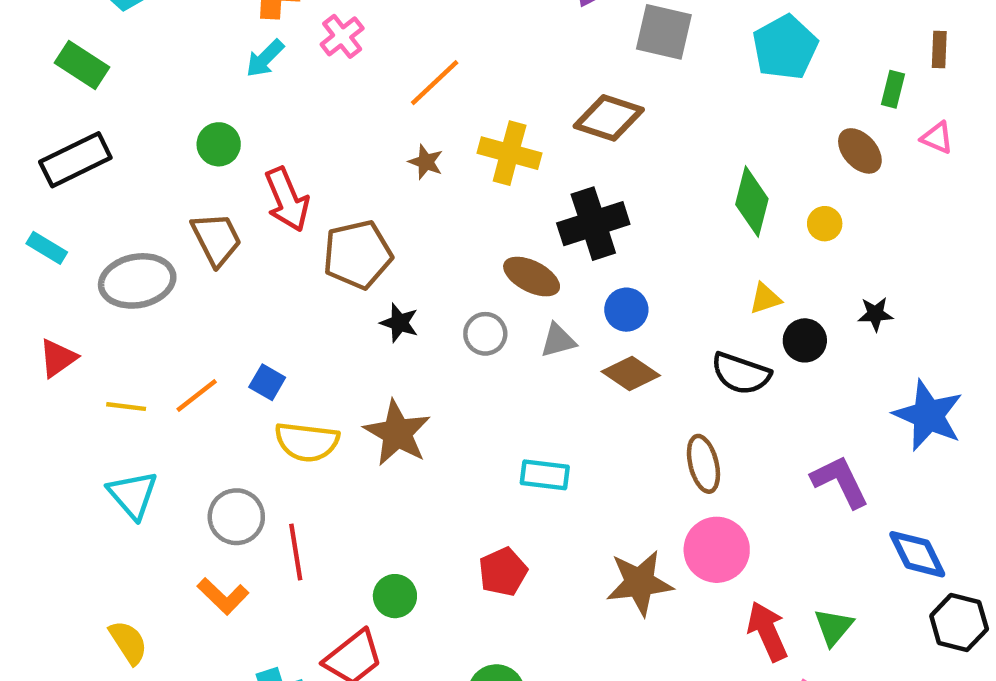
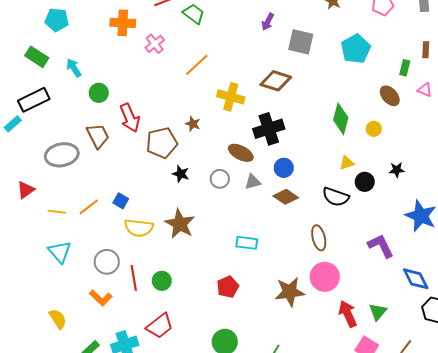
cyan arrow: (265, 58) -> (74, 68), moved, turned 102
brown star: (426, 162) -> (193, 124), moved
cyan rectangle: (47, 248) -> (13, 124), moved, turned -72
green circle: (395, 596) -> (162, 281), moved

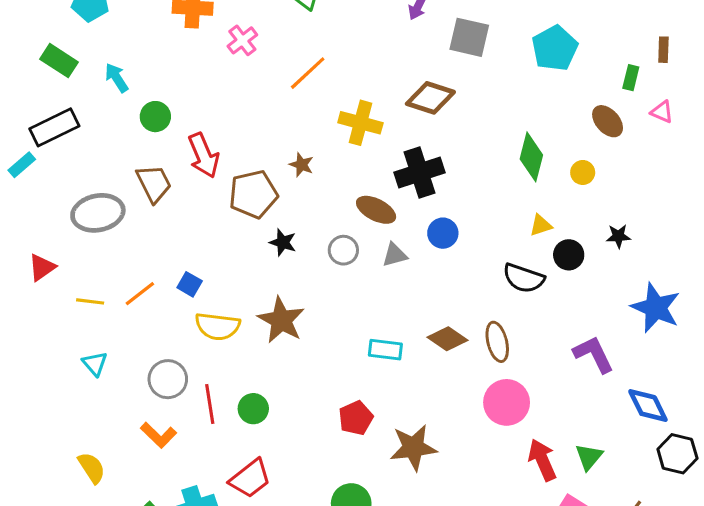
brown diamond: (286, 197) -> (447, 339), moved
cyan triangle: (60, 252) -> (95, 364), size x0.7
brown star: (290, 292) -> (413, 448), moved

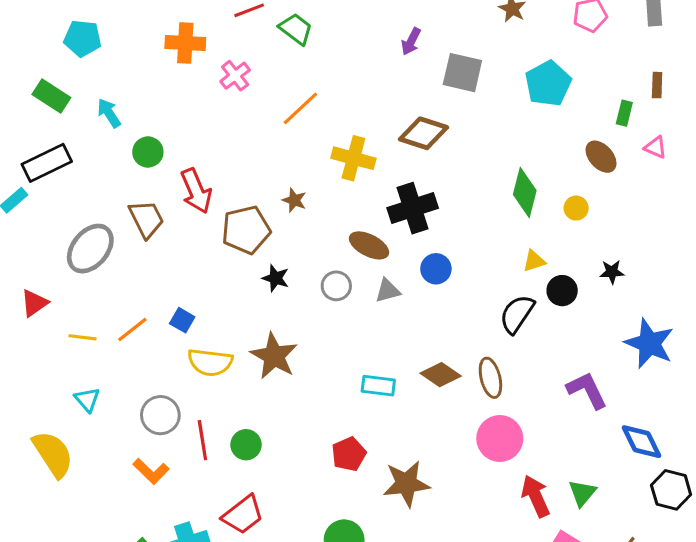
gray ellipse: (98, 213) -> (90, 249), turned -39
black semicircle: (524, 278) -> (517, 314), turned 105
yellow semicircle: (92, 468) -> (53, 454), moved, size x1.5

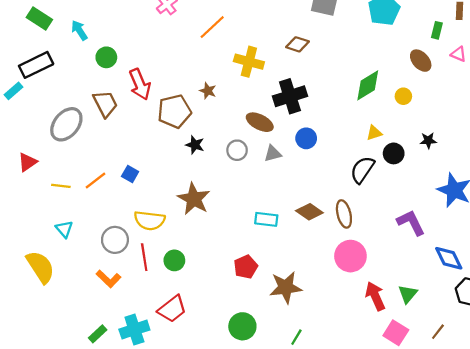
brown diamond: (423, 133) -> (298, 44), size x0.7
green diamond: (525, 192) -> (368, 85), turned 44
yellow semicircle: (210, 362) -> (150, 220), moved

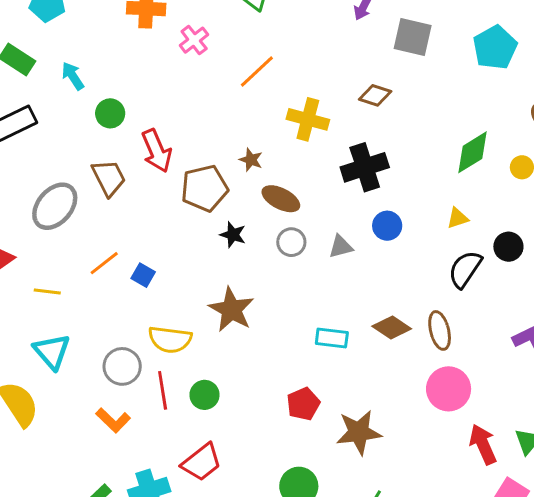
brown ellipse: (260, 122) -> (281, 199), moved
yellow triangle: (374, 133) -> (458, 218), moved
orange line: (96, 180) -> (104, 263), moved
cyan triangle: (64, 229) -> (52, 351), size x1.5

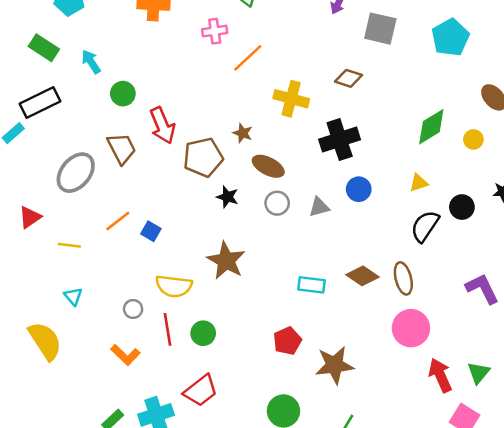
pink cross: (194, 40) -> (215, 31), moved, turned 30
cyan triangle: (52, 351) -> (73, 296), size x0.6
gray circle: (122, 366) -> (133, 309), size x0.6

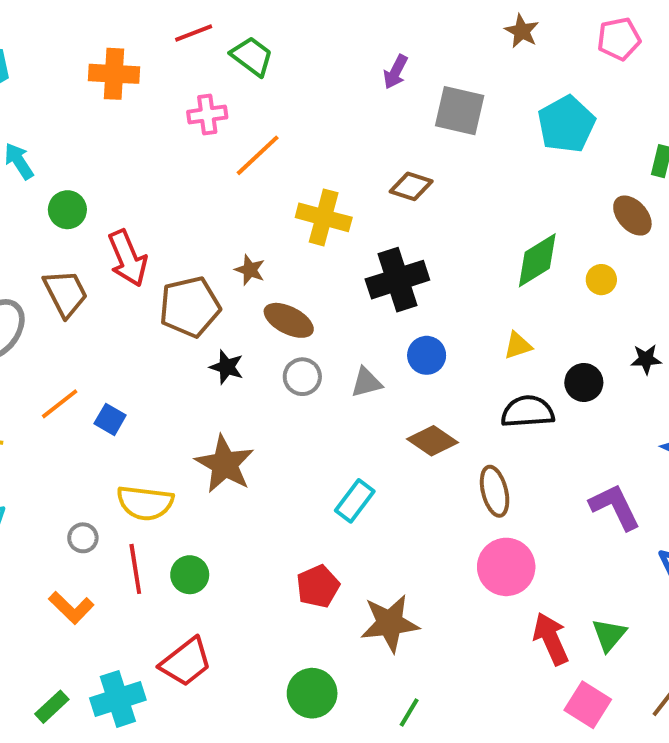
black semicircle: (425, 226) -> (528, 412), turned 52
brown diamond: (363, 276) -> (432, 441), moved
cyan rectangle: (312, 285) -> (355, 501), turned -60

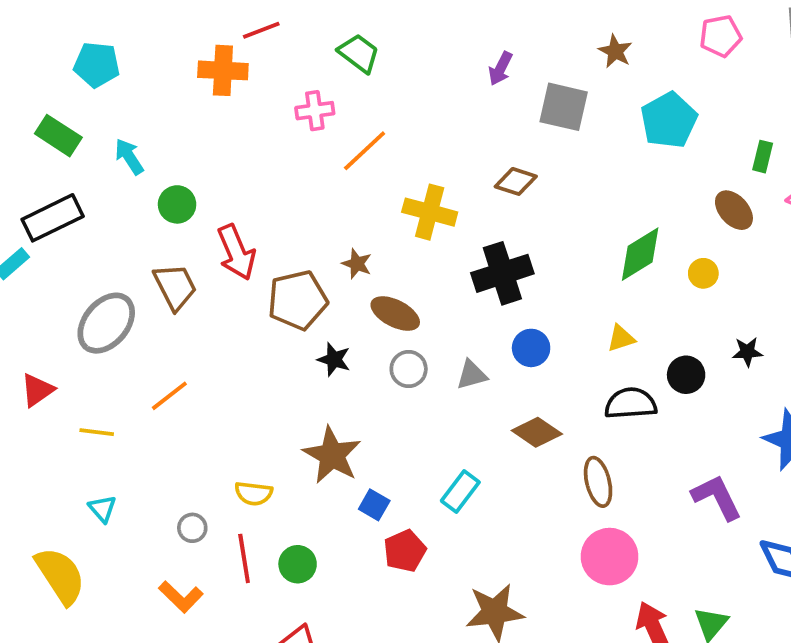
brown star: (522, 31) -> (615, 51), moved
red line: (194, 33) -> (261, 30), moved
blue square: (110, 419) -> (374, 505), moved
yellow semicircle: (145, 503) -> (254, 493), size x0.7
red pentagon: (318, 586) -> (405, 551), moved

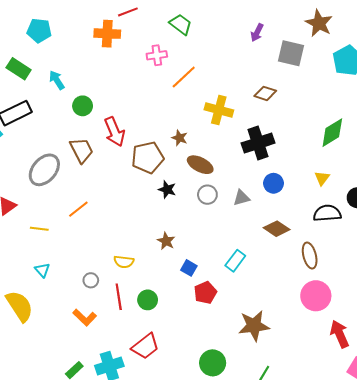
brown star: (615, 51) -> (319, 23), size x1.5
yellow triangle: (621, 338) -> (322, 178), turned -35
brown star: (332, 455) -> (166, 241), size x0.6

